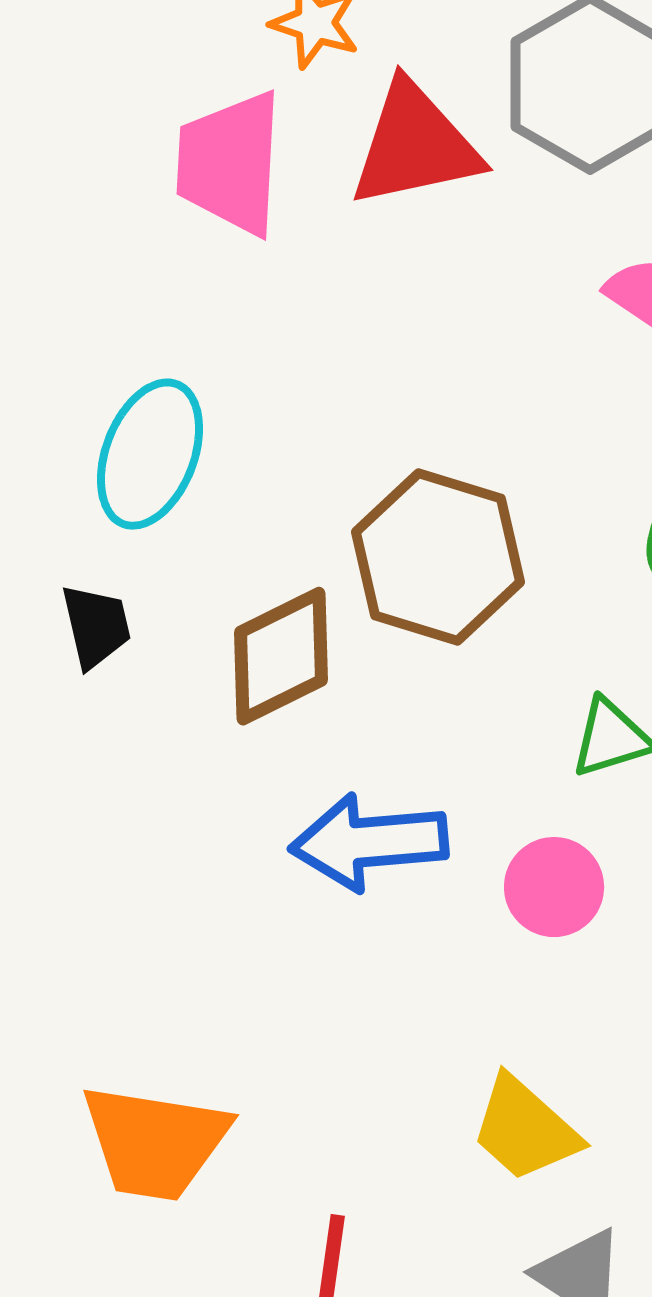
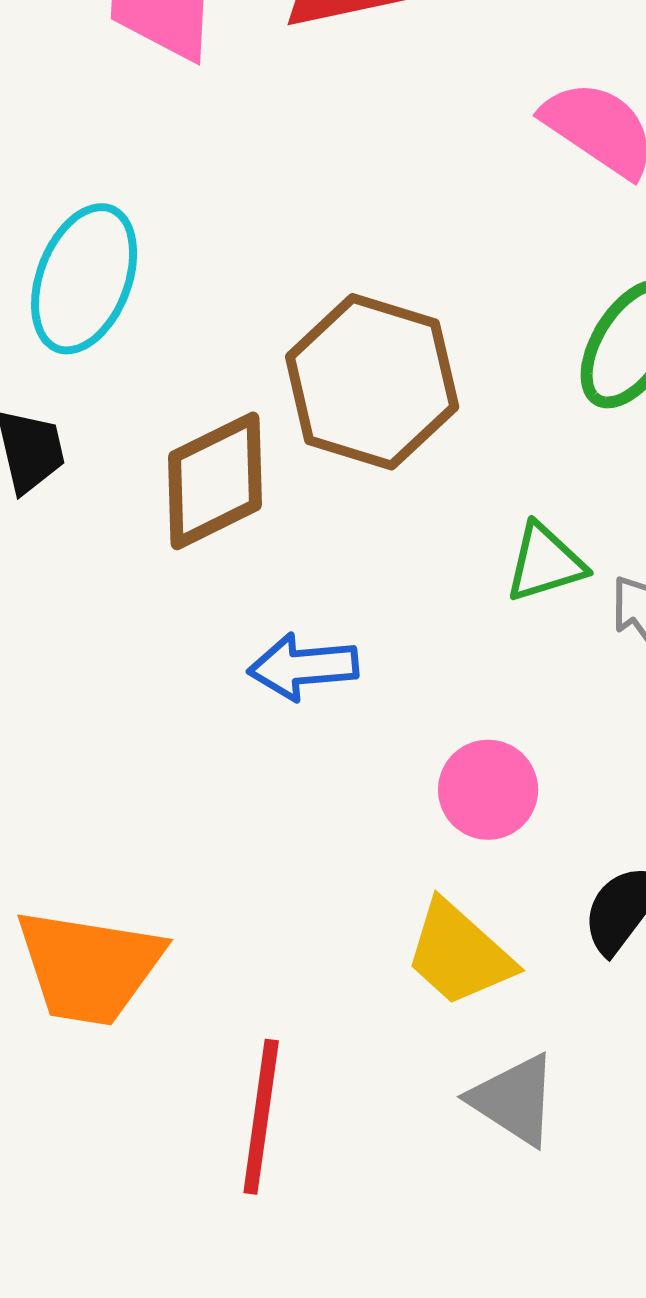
blue arrow: (369, 842) -> (303, 667), size x0.7
pink circle: (554, 887) -> (488, 790), moved

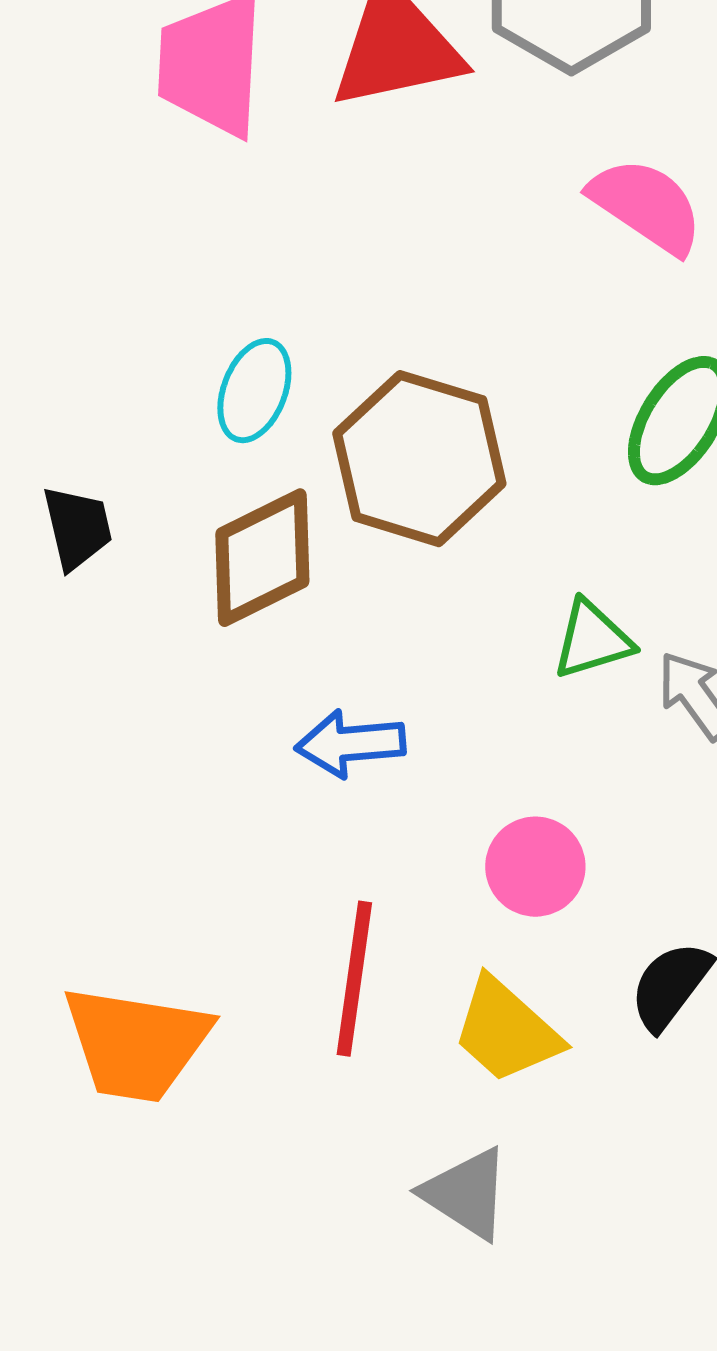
cyan ellipse: (84, 279) -> (254, 391), moved, size x0.7
gray triangle: (514, 1100) -> (466, 1194), moved
red line: (261, 1117) -> (354, 979), moved

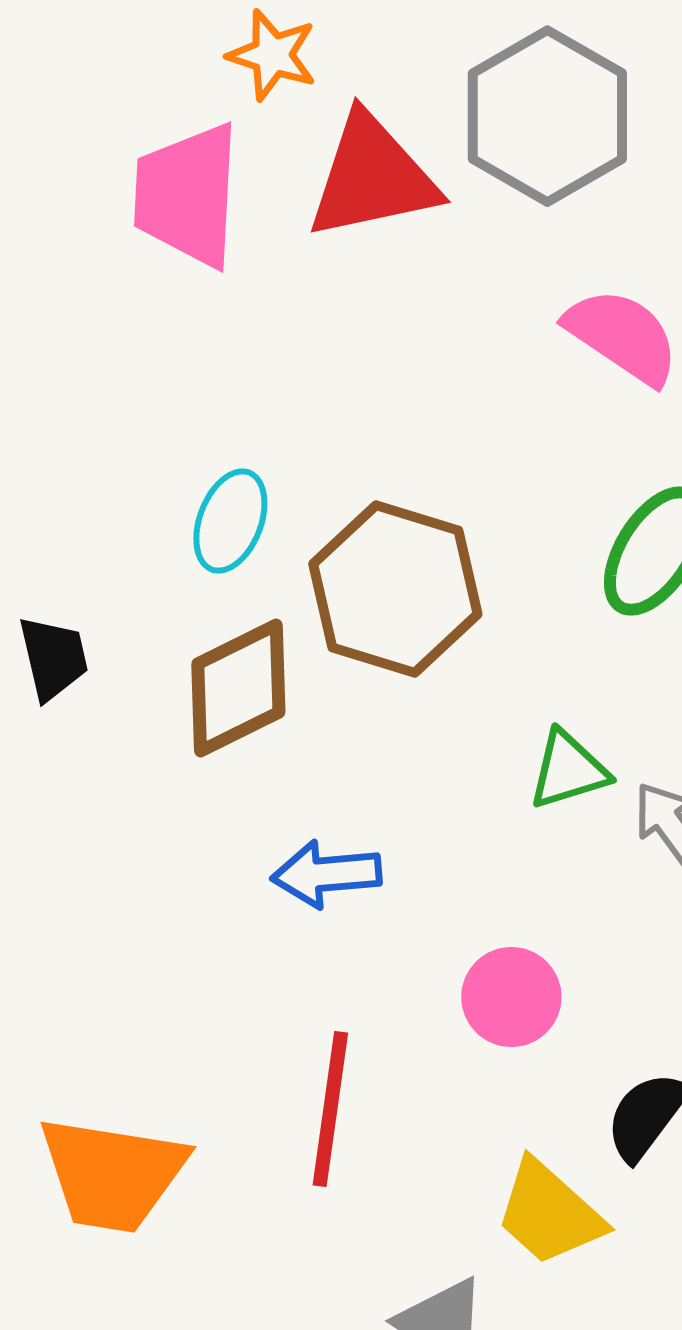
yellow trapezoid: (506, 1031) -> (549, 1213), moved

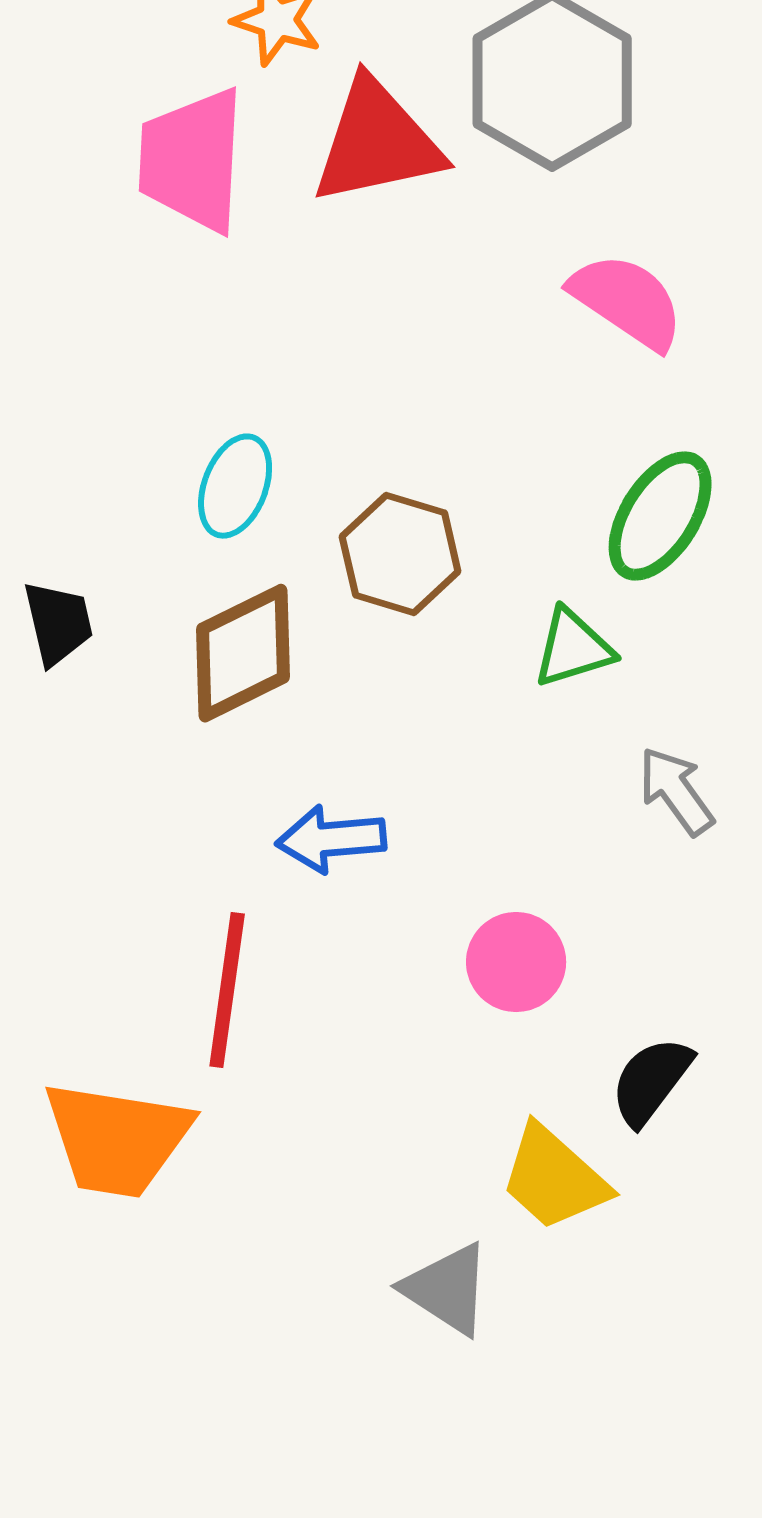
brown hexagon: (395, 589) -> (400, 554), size x0.7
green triangle: (568, 770) -> (573, 648), moved
red line: (330, 1109) -> (227, 990), moved

